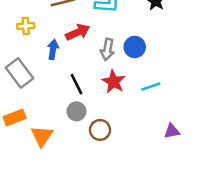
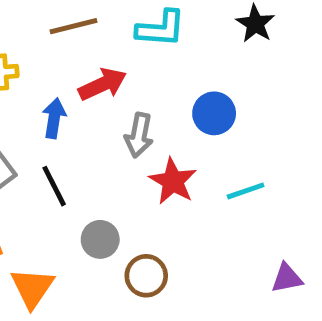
gray arrow: (107, 49) -> (139, 135), moved
black line: (76, 84) -> (54, 186), moved

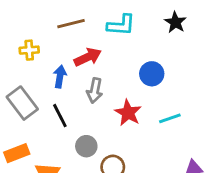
gray arrow: (139, 135) -> (95, 90), moved

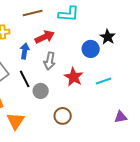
black star: (175, 22) -> (108, 37), moved
gray circle: (86, 146) -> (41, 91), moved

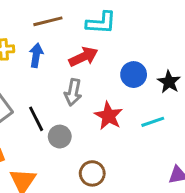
red arrow: (45, 37) -> (83, 57), moved
black star: (108, 37) -> (169, 82), moved
blue arrow: (25, 51) -> (36, 55), moved

